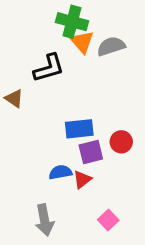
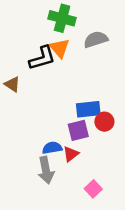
orange triangle: (82, 42) -> (60, 48), moved
blue rectangle: (79, 129) -> (88, 109), moved
gray arrow: (45, 220) -> (46, 170), moved

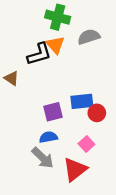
purple square: (78, 130) -> (53, 112), moved
red triangle: (71, 154) -> (75, 169), moved, size x1.6
gray arrow: (46, 170) -> (43, 158), turned -35
pink square: (93, 189) -> (86, 144), moved

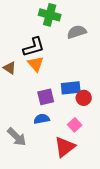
orange triangle: (55, 45) -> (36, 64), moved
gray arrow: (43, 158) -> (17, 137), moved

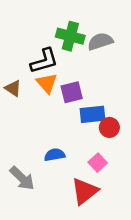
green cross: (50, 15) -> (70, 36), moved
purple square: (46, 97) -> (72, 92), moved

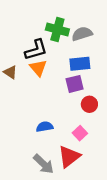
purple square: (72, 92) -> (75, 84), moved
blue rectangle: (92, 114) -> (80, 64), moved
gray arrow: (22, 178) -> (44, 164), moved

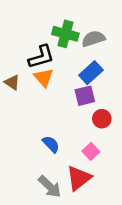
blue rectangle: (80, 64) -> (91, 73), turned -36
blue semicircle: (45, 127) -> (51, 144), turned 56

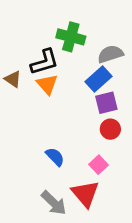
gray semicircle: (93, 39) -> (110, 54), moved
brown triangle: (12, 82) -> (13, 79), moved
purple square: (85, 96) -> (106, 103), moved
red triangle: (79, 178) -> (85, 194), turned -32

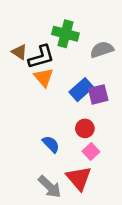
brown triangle: (13, 79) -> (19, 52), moved
blue rectangle: (98, 79) -> (81, 90), moved
red circle: (110, 129) -> (85, 128), moved

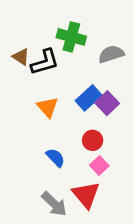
orange triangle: (44, 77) -> (47, 107), moved
purple square: (98, 94) -> (107, 103), turned -30

